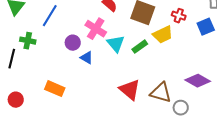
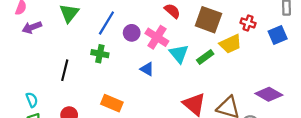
green cross: (28, 41) -> (100, 54), moved
purple circle: (73, 43) -> (132, 33), moved

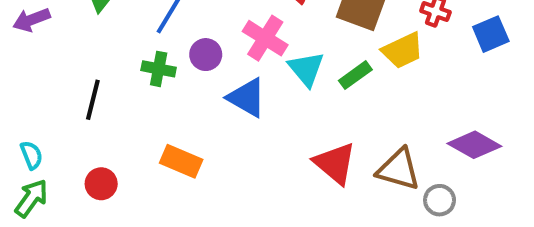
purple circle: (132, 33) -> (206, 55), moved
blue triangle: (147, 69) -> (247, 98), size x1.5

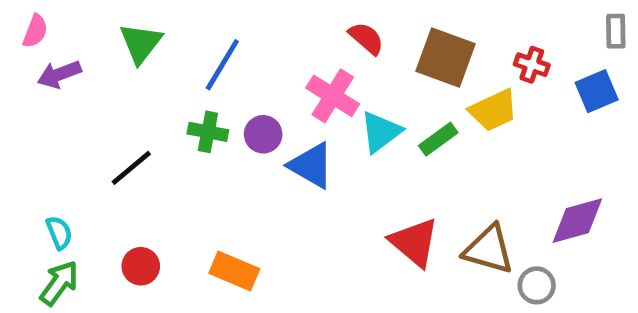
purple circle: (206, 55) -> (263, 134), moved
cyan triangle: (306, 69) -> (381, 132), turned 33
black line: (93, 100) -> (131, 168), turned 36
purple diamond: (474, 145) -> (577, 221), turned -45
orange rectangle: (181, 161) -> (234, 271), moved

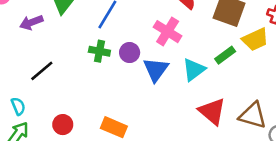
purple arrow: (59, 74) -> (31, 22), moved
cyan triangle: (381, 132) -> (194, 70), moved
blue triangle: (311, 165) -> (156, 70), turned 36
black line: (131, 168) -> (42, 71), moved

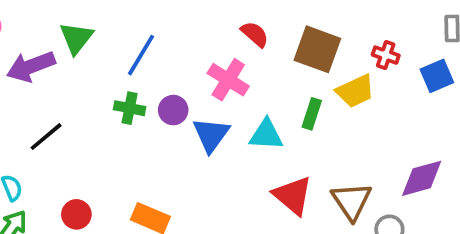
purple arrow: (31, 22) -> (31, 66), size x1.4
green rectangle: (225, 55) -> (312, 114), turned -36
cyan triangle: (194, 70) -> (266, 135), turned 40
brown triangle: (253, 115) -> (352, 201), turned 40

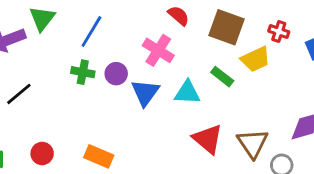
green rectangle: (312, 114) -> (222, 77), turned -70

